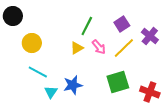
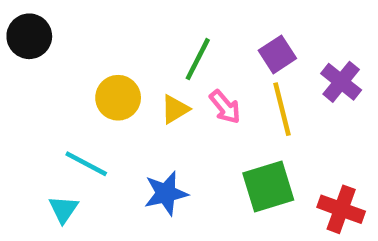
yellow circle: (32, 43) -> (118, 98), moved
yellow line: (124, 48) -> (282, 109), turned -60
cyan triangle: (51, 92) -> (63, 209), moved

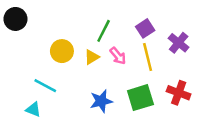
blue star: (166, 193) -> (101, 101), moved
cyan triangle: (63, 209) -> (33, 109), turned -42
red cross: (341, 209) -> (179, 93), moved

